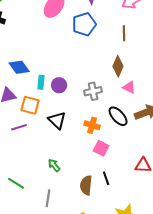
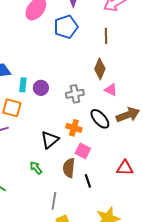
black triangle: (57, 120) -> (50, 140), moved, turned 36
brown semicircle: (86, 185) -> (69, 168), moved
gray line: (48, 198) -> (54, 201), moved

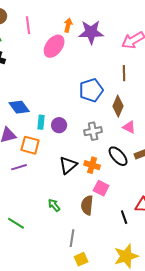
blue pentagon: (66, 27) -> (91, 90), moved
black triangle: (50, 140) -> (68, 165), moved
black line: (88, 181) -> (124, 217), moved

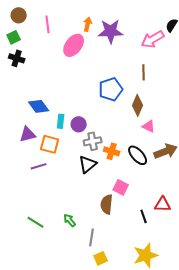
gray cross: (93, 131) -> (93, 141), moved
orange cross: (92, 165) -> (112, 151), moved
green arrow: (54, 205) -> (70, 220), moved

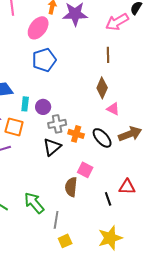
blue pentagon: (111, 89) -> (44, 60), moved
green arrow: (70, 220) -> (34, 203), size x1.6

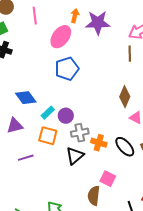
brown line: (108, 55) -> (130, 54), moved
cyan rectangle: (25, 104) -> (48, 113), turned 40
orange square: (14, 127) -> (48, 136), moved

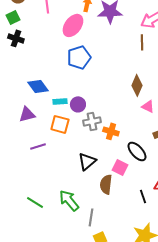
cyan rectangle: (48, 113) -> (60, 101), turned 40
black ellipse: (125, 147) -> (137, 151), moved
black triangle: (75, 156) -> (87, 161), moved

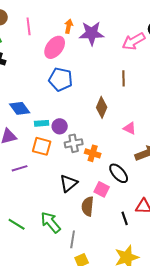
brown line: (142, 42) -> (124, 78), moved
blue pentagon: (79, 57) -> (61, 79), turned 30
brown diamond: (137, 85) -> (102, 107), moved

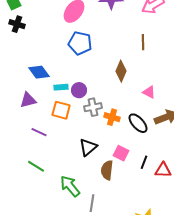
purple line: (20, 168) -> (39, 132), turned 42
black ellipse: (119, 173) -> (138, 123), moved
black line: (125, 218) -> (144, 162), moved, turned 40
green line: (17, 224) -> (36, 166), moved

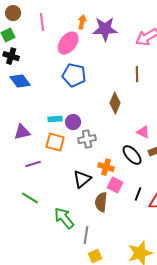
blue diamond: (39, 72) -> (20, 81), moved
pink triangle: (149, 92) -> (143, 132), moved
orange cross: (112, 117) -> (106, 167), moved
purple line: (39, 132) -> (33, 164), turned -42

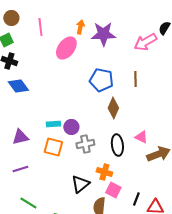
blue pentagon: (74, 75) -> (101, 80), moved
black ellipse: (132, 155) -> (117, 145), moved, turned 35
purple line: (33, 164) -> (20, 169), moved

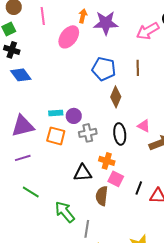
purple triangle: (20, 137) -> (23, 126), size x1.4
black triangle: (80, 184) -> (83, 173), turned 36

